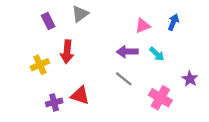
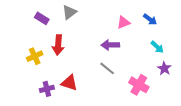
purple rectangle: (48, 21) -> (42, 18), turned -32
blue arrow: (173, 22) -> (150, 19), turned 104
cyan arrow: (157, 54) -> (157, 47), moved

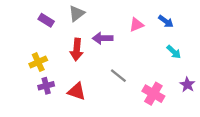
red arrow: (58, 45) -> (77, 50), moved
purple arrow: (110, 45) -> (103, 38), moved
purple star: (164, 68) -> (187, 85), moved
purple cross: (47, 89) -> (46, 86), moved

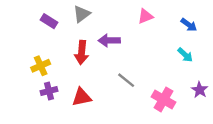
blue arrow: (166, 21) -> (189, 25), moved
pink triangle: (137, 25) -> (145, 16), moved
red triangle: (77, 91) -> (82, 97), turned -30

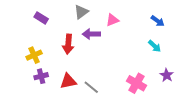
gray triangle: (82, 14) -> (81, 12), moved
pink triangle: (145, 16) -> (112, 20), moved
gray line: (126, 80) -> (91, 87), moved

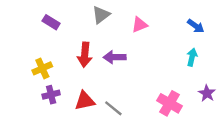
purple arrow: (91, 34) -> (115, 57), moved
cyan arrow: (155, 46) -> (192, 57), turned -120

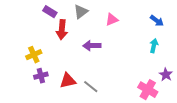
purple rectangle: (51, 22) -> (50, 12), moved
red arrow: (85, 55) -> (62, 30), moved
pink cross: (169, 103) -> (148, 90), moved

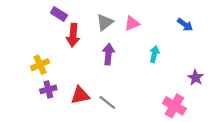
gray triangle: (81, 12) -> (105, 22), moved
purple arrow: (92, 46) -> (108, 54), turned 96
cyan arrow: (154, 46) -> (154, 54), moved
purple star: (166, 75) -> (196, 78), moved

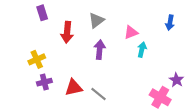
purple rectangle: (59, 14) -> (42, 13), moved, turned 40
pink triangle: (132, 23) -> (131, 32), moved
blue arrow: (185, 25) -> (170, 23), turned 64
purple star: (196, 78) -> (176, 80), moved

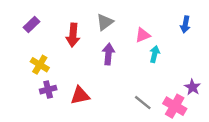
purple rectangle: (42, 13) -> (31, 24), moved, turned 64
yellow cross: (37, 59) -> (40, 65), turned -35
gray line: (99, 94) -> (143, 103), moved

